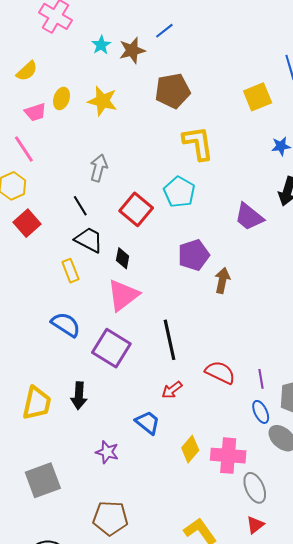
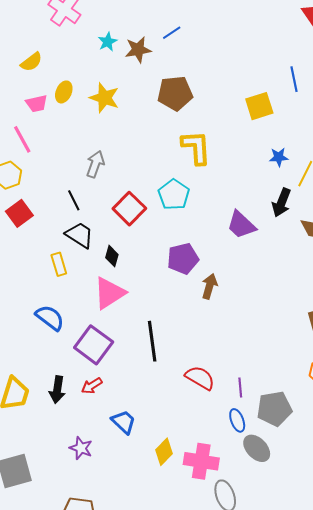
red arrow: (172, 390) -> (92, 386), moved

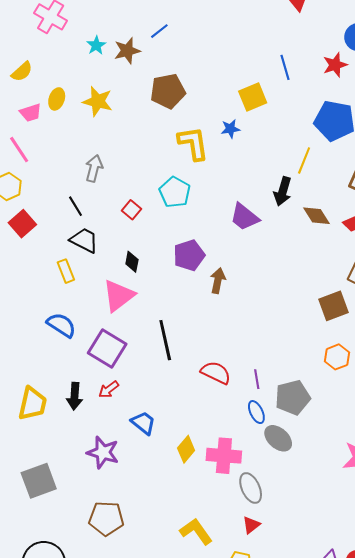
blue star: (279, 157) -> (230, 129), moved
red square: (129, 209) -> (132, 210), size x0.6
black diamond: (112, 256) -> (132, 262), moved
purple star: (81, 448) -> (103, 452), size x1.4

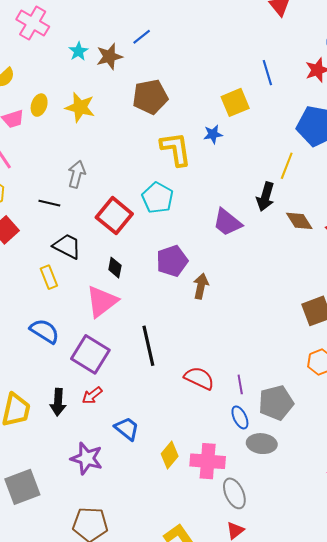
black line: (76, 206) -> (49, 203), moved, turned -45
red square: (132, 210) -> (114, 216), size x1.8
gray ellipse: (278, 438) -> (262, 444), turned -36

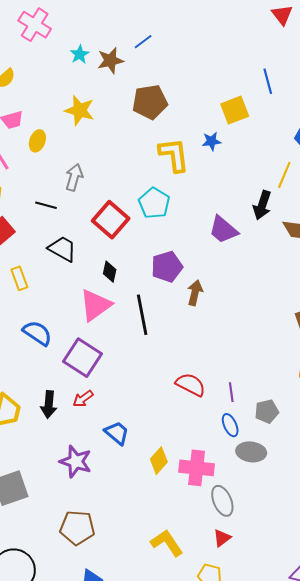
yellow ellipse: (39, 105) -> (37, 141), moved
yellow rectangle: (49, 277) -> (19, 278), moved
black line: (148, 346) -> (142, 315), moved
gray pentagon: (276, 403) -> (267, 411), size x0.7

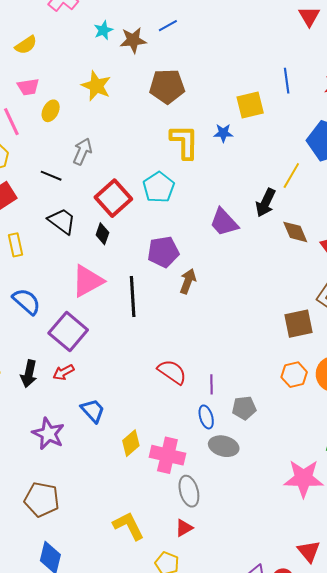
black diamond: (110, 272) -> (102, 234), moved

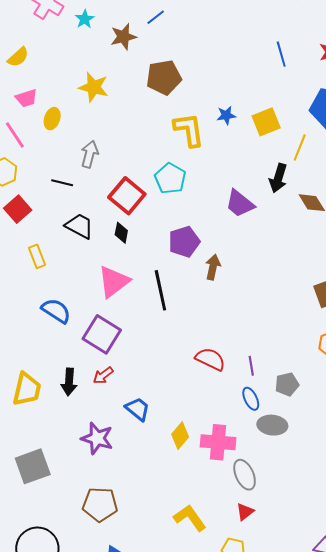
cyan star: (103, 30) -> (85, 19), moved
yellow square: (250, 105) -> (266, 122), moved

